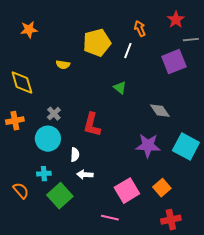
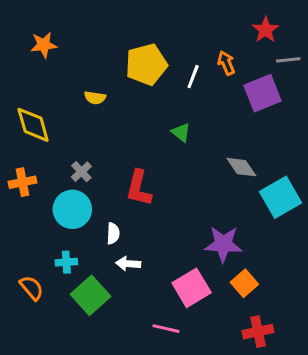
orange arrow: (140, 29) -> (226, 63), moved
purple star: (148, 146) -> (223, 244), moved
cyan square: (186, 147) -> (281, 197), moved, turned 32

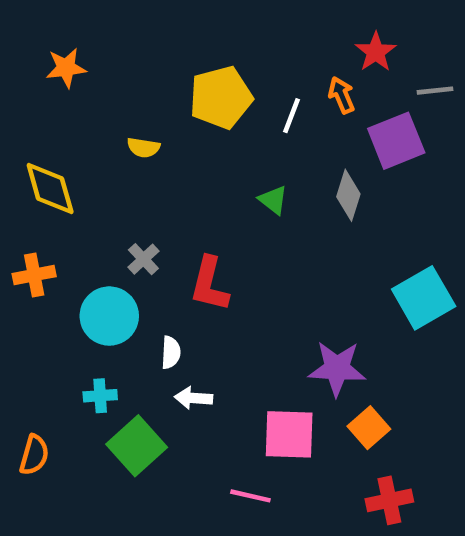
red star: (266, 30) -> (376, 52), moved
gray diamond: (241, 167) -> (348, 195), moved, turned 52
gray cross: (81, 172) -> (143, 259), moved
orange semicircle: (32, 288) -> (34, 455), moved, turned 56
pink square: (192, 288) -> (289, 434), turned 33

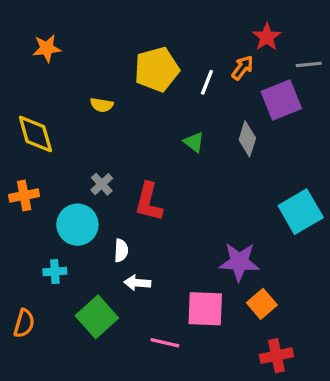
orange arrow: (342, 95) -> (242, 68), turned 60
cyan cross: (100, 396) -> (55, 272), moved
pink line: (250, 496) -> (165, 343), moved

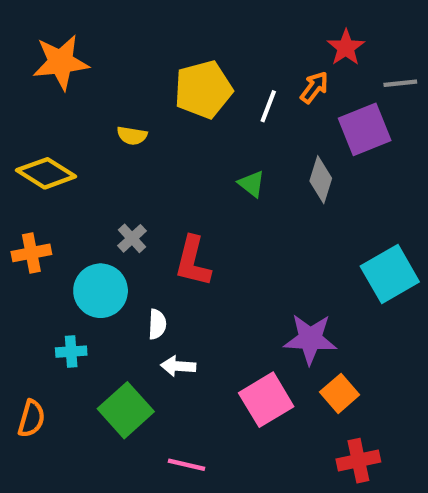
orange star: (47, 48) -> (61, 62), size x1.5
yellow diamond: (35, 134) -> (46, 173), turned -42
pink square: (205, 309) -> (266, 400), turned -33
pink line: (165, 343) -> (187, 465), moved

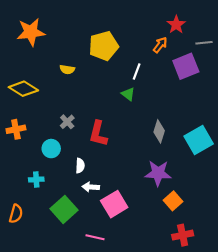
white line: (268, 106) -> (137, 72), moved
gray diamond: (321, 180) -> (159, 131), moved
cyan circle: (101, 291) -> (51, 149), size x0.7
pink square: (266, 400) -> (114, 204), moved

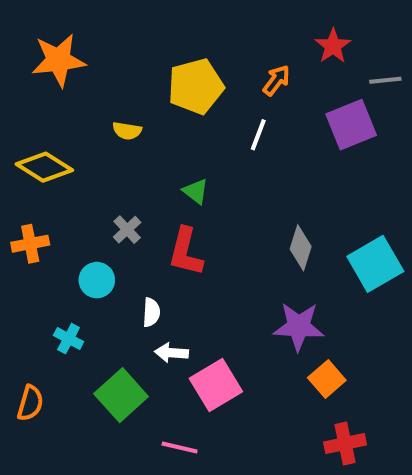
orange arrow: (160, 45) -> (276, 80), moved
green triangle: (128, 94) -> (196, 191), moved
cyan cross: (36, 180) -> (69, 339), turned 32

